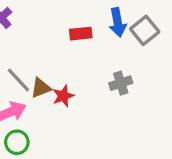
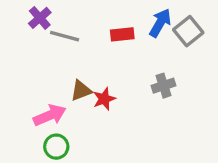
blue arrow: (118, 22) -> (160, 23), turned -140
gray line: (18, 80) -> (65, 36), moved, turned -32

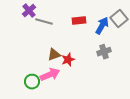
blue arrow: (160, 23) -> (102, 26), moved
pink arrow: (50, 115) -> (50, 75), moved
green circle: (56, 147) -> (32, 82), moved

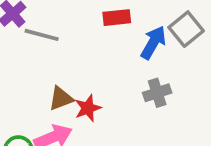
red rectangle: (79, 21) -> (117, 18), moved

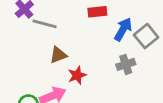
gray square: (186, 29) -> (146, 36), moved
brown triangle: (61, 98) -> (58, 55), moved

